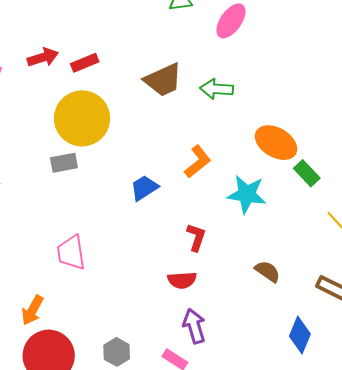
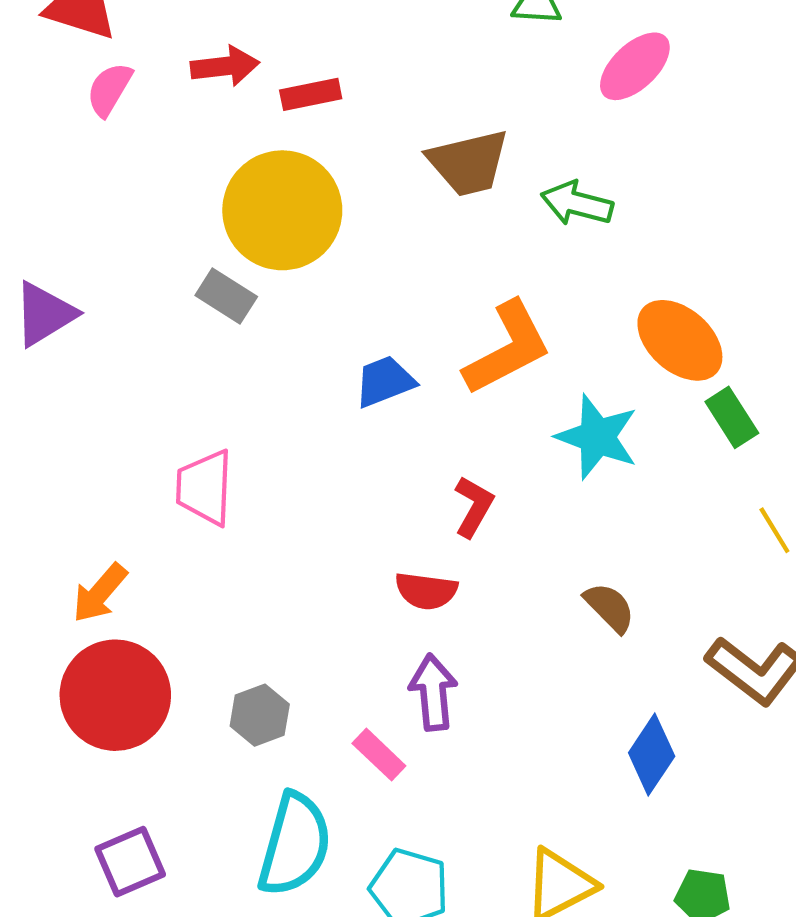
orange L-shape: (198, 162) -> (508, 348), size x1.4
gray rectangle: (64, 163) -> (226, 296), turned 32

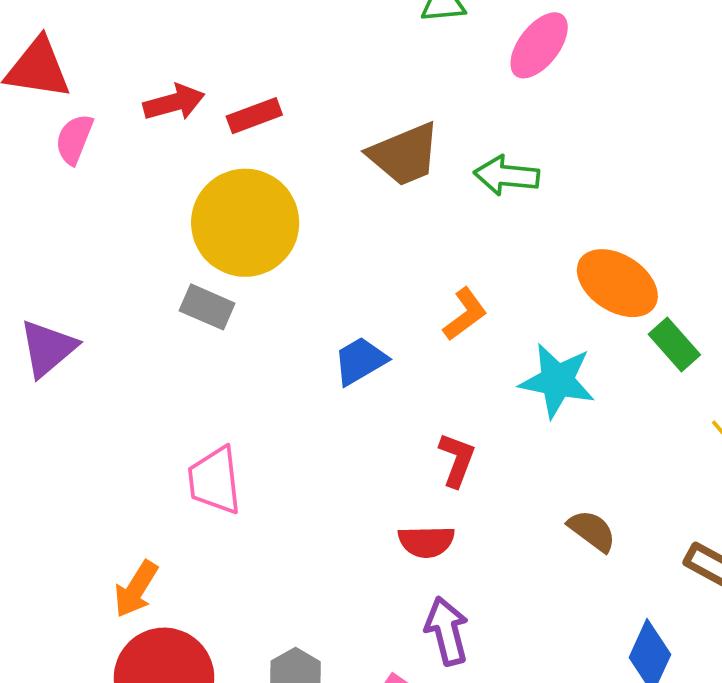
orange L-shape: (508, 348) -> (465, 314), size x0.6

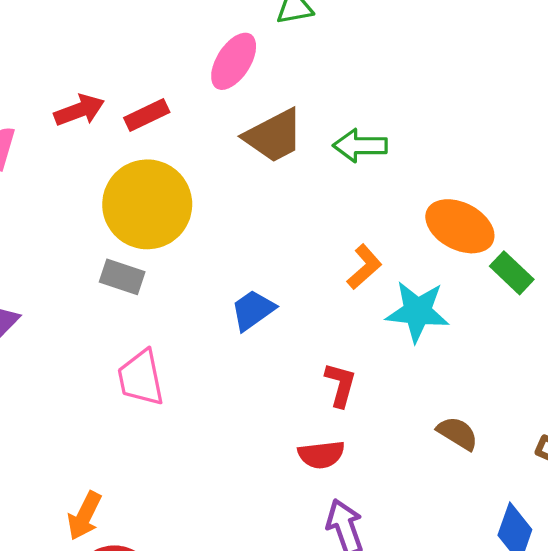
pink ellipse: (539, 45) -> (234, 61), moved
orange L-shape: (465, 314) -> (364, 267), moved
pink trapezoid: (215, 480) -> (141, 378), moved

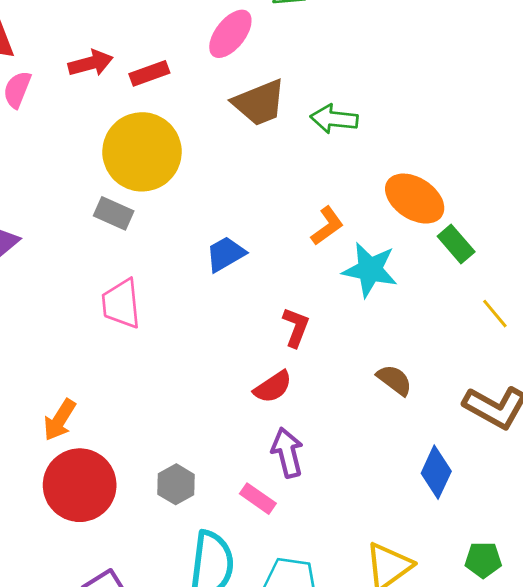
red semicircle: (321, 455) -> (273, 387), turned -33

